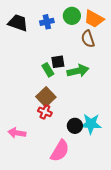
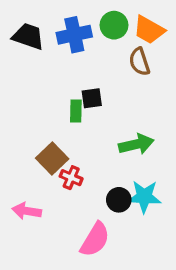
blue cross: (47, 22) -> (74, 35), size x1.5
green rectangle: (48, 70) -> (76, 111), turned 32
green arrow: (78, 71) -> (136, 144), moved
brown square: (46, 97) -> (52, 159), moved

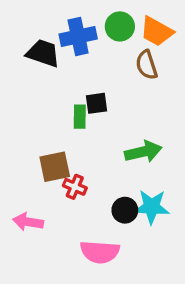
black trapezoid: (28, 36) -> (43, 53), moved
brown square: (52, 159) -> (55, 167), turned 32
pink semicircle: (95, 240) -> (100, 252), turned 63

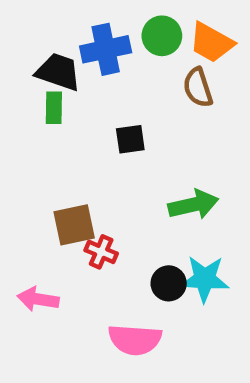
green rectangle: (80, 117) -> (54, 108), moved

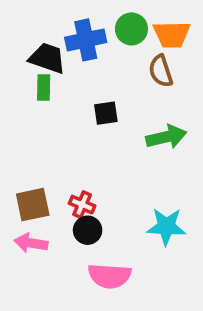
orange trapezoid: (211, 43) -> (172, 34), turned -30
green arrow: (193, 205) -> (166, 137), moved
brown square: (74, 225) -> (33, 205), moved
black circle: (169, 283) -> (88, 230), moved

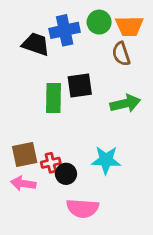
green rectangle: (44, 87) -> (54, 98), moved, size x1.5
black square: (106, 113) -> (80, 86), size x1.4
red cross: (82, 205) -> (51, 163), moved, turned -36
cyan star: (166, 227) -> (106, 160), moved

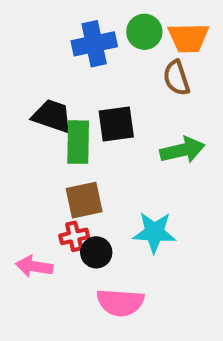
black trapezoid: (36, 44) -> (52, 116), moved
brown square: (25, 154) -> (84, 200), moved

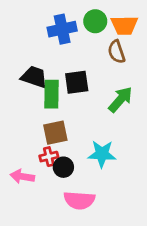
green arrow: (182, 150) -> (120, 99), turned -36

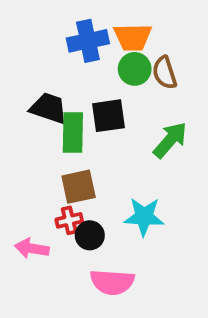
green circle: (95, 21) -> (135, 69), moved
orange trapezoid: (124, 25) -> (133, 37), moved

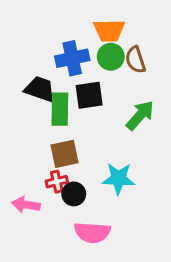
blue cross: (88, 41) -> (72, 58), moved

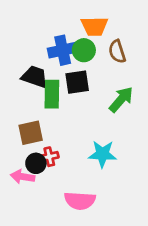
green circle: (111, 57) -> (84, 50), moved
brown square: (65, 154) -> (31, 133), moved
black circle: (74, 194) -> (36, 163), moved

